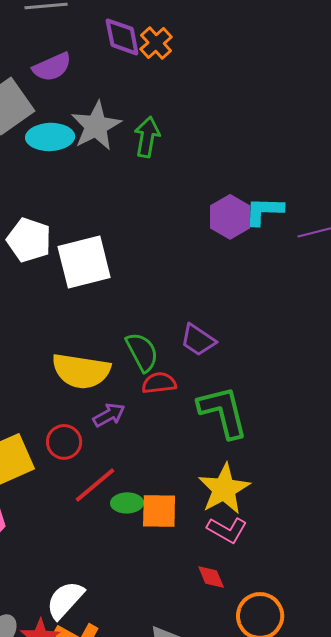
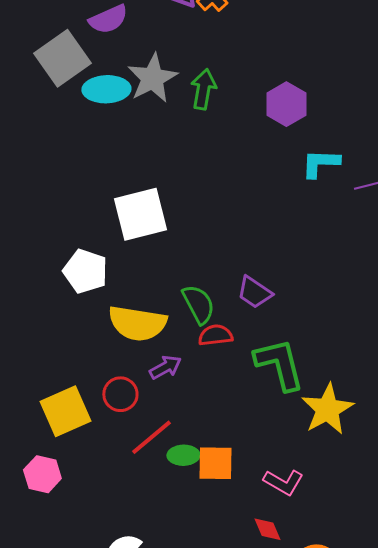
purple hexagon: (230, 217) -> (286, 104), moved
white pentagon: (29, 240) -> (85, 271), moved
yellow star: (224, 489) -> (327, 409), moved

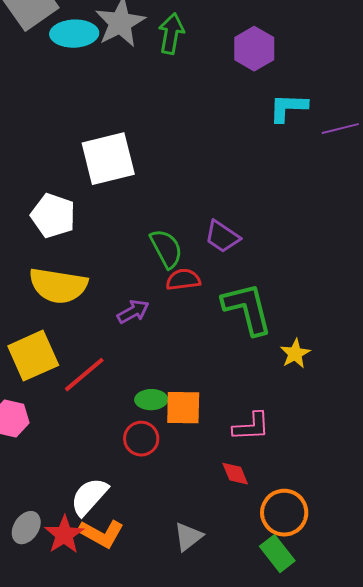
yellow semicircle: (137, 323) -> (58, 286), moved
red circle: (120, 394) -> (141, 439), moved
yellow star: (327, 409) -> (295, 354), size x0.6
red line: (151, 437) -> (84, 375), moved
pink L-shape: (283, 482) -> (251, 427), turned -33

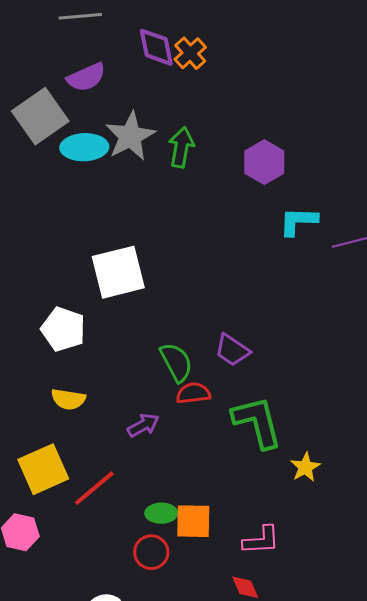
yellow semicircle: (58, 286) -> (68, 399), size x0.6

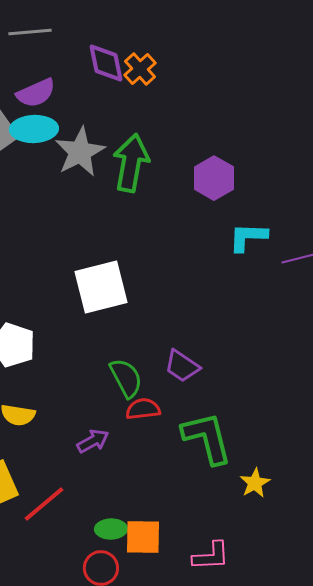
cyan ellipse: (84, 147) -> (34, 129), moved
green arrow: (181, 147) -> (131, 163), size x1.4
white square: (118, 272) -> (101, 287), moved

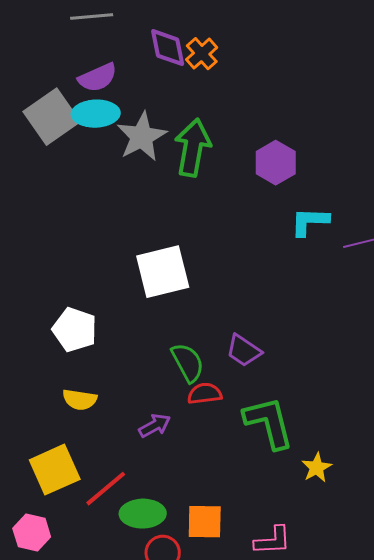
green ellipse: (111, 529) -> (143, 514), moved, size x1.4

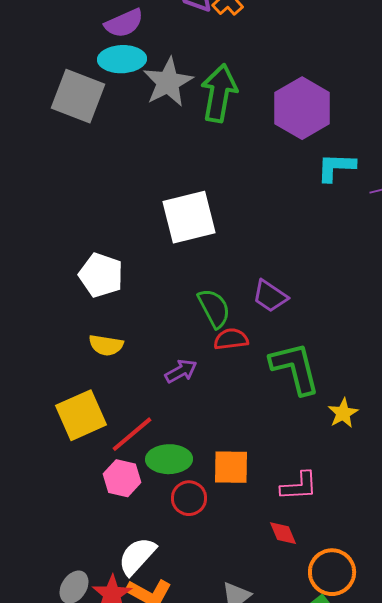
gray square: (52, 117) -> (78, 96), moved, turned -34
purple hexagon: (276, 163) -> (302, 108), size x1.4
pink hexagon: (32, 533) -> (122, 478), moved

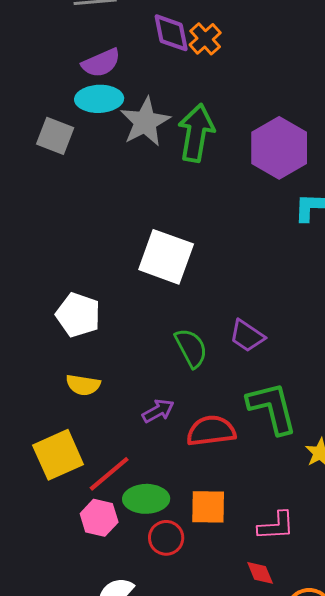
gray square: (78, 96) -> (55, 136), size x0.7
white square: (189, 217) -> (166, 257), turned 34
red semicircle: (231, 339) -> (211, 431), moved, size x1.4

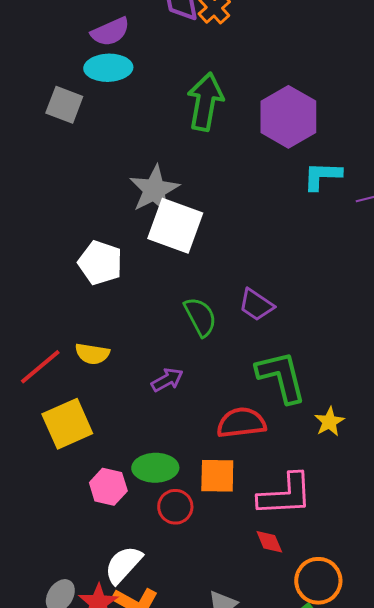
gray star: (145, 122) -> (154, 190), moved
white pentagon: (78, 315) -> (100, 263), moved
red semicircle: (211, 431) -> (241, 423), moved
red line: (109, 474) -> (40, 367), moved
pink L-shape: (276, 526) -> (285, 495), size x1.5

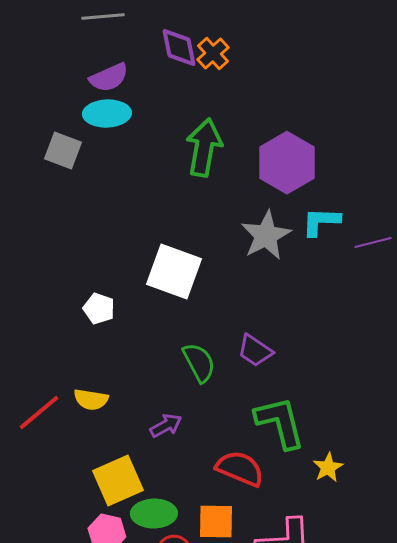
gray star: (154, 190) -> (266, 236), moved
white pentagon: (100, 263) -> (99, 309), size x0.7
red semicircle: (241, 423) -> (240, 469), turned 30
yellow square: (67, 424) -> (118, 481), moved

